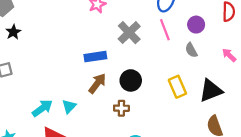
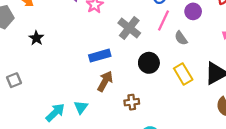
pink line: (165, 30) -> (164, 20), turned 54
black star: (13, 32) -> (36, 38), moved
gray semicircle: (191, 50) -> (181, 38), moved
black circle: (131, 80) -> (149, 63), moved

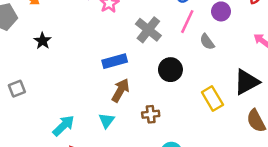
yellow rectangle: (183, 74) -> (212, 98), moved
cyan triangle: (81, 107) -> (107, 121), moved

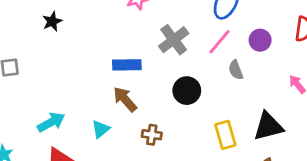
brown arrow: (121, 90) -> (125, 99), turned -85

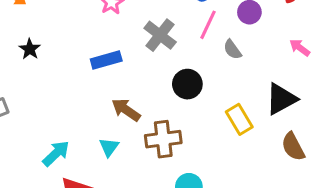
blue rectangle: (127, 65) -> (106, 60), moved
brown cross: (152, 135) -> (163, 139), size x1.6

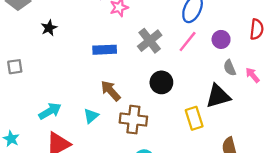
gray semicircle: (232, 50) -> (230, 68), moved
black triangle: (281, 99) -> (218, 96), moved

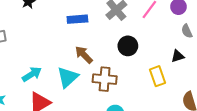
black triangle: (218, 96) -> (178, 56), size x0.6
cyan triangle: (91, 116) -> (68, 77), size x1.6

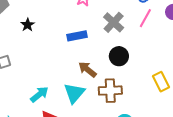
black circle: (128, 46) -> (119, 56), moved

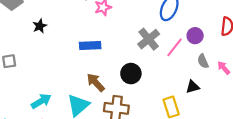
pink line: (145, 18) -> (174, 47), moved
gray cross: (114, 22) -> (149, 39), moved

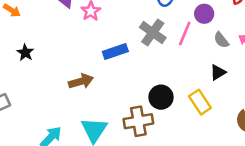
blue rectangle: (90, 45) -> (115, 51), moved
black circle: (131, 74) -> (161, 97), moved
brown arrow: (96, 83) -> (81, 81), moved, turned 132

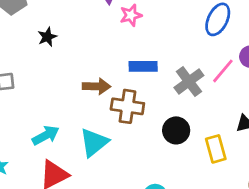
gray cross: (153, 33) -> (189, 82), moved
brown cross: (138, 121) -> (127, 106), moved

